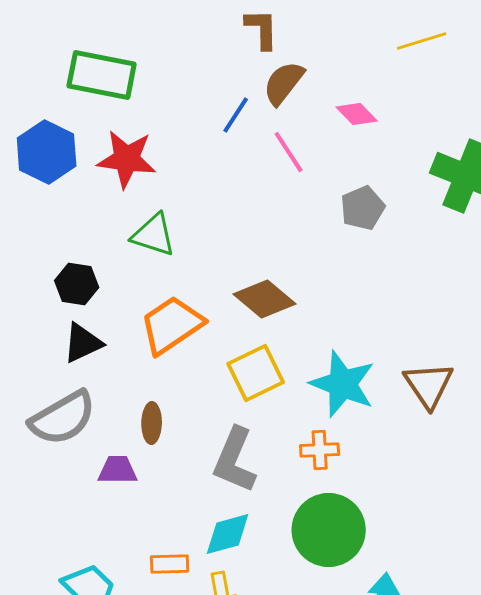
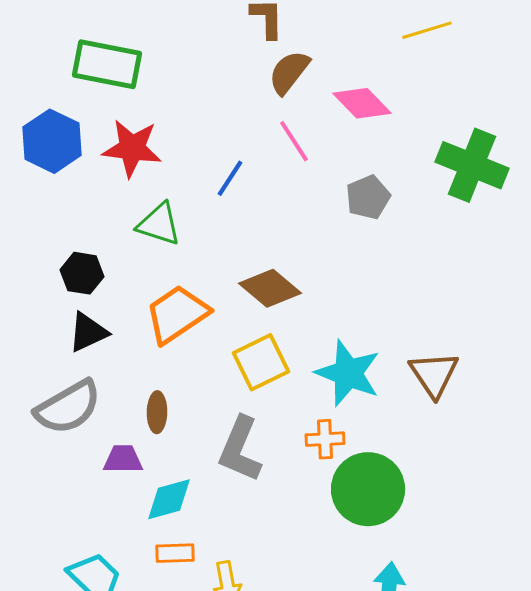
pink diamond: (357, 114) -> (362, 103), size x1.4
blue line: (236, 115) -> (230, 178), moved
green circle: (329, 530) -> (368, 489), moved
cyan diamond: (228, 534) -> (169, 499), moved

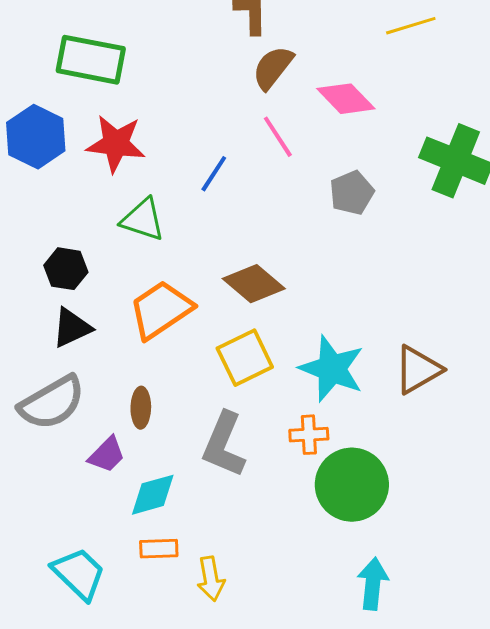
brown triangle: (434, 374) -> (418, 370), turned 34
purple trapezoid: (123, 459) -> (107, 455), turned 135

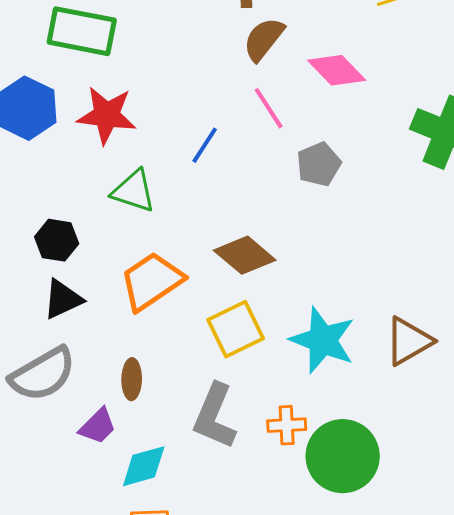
gray pentagon: (352, 193) -> (319, 164), moved
orange cross: (309, 435) -> (287, 425), moved

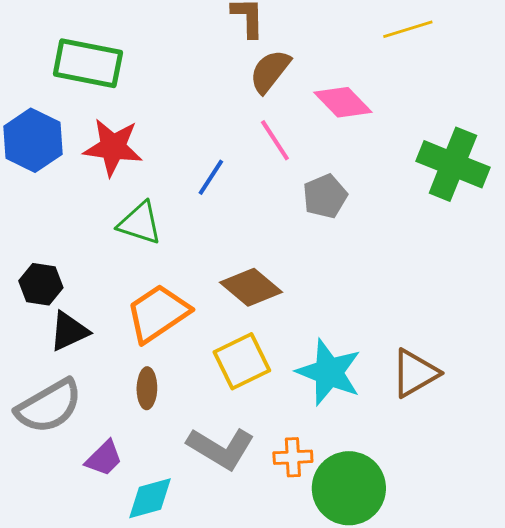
black hexagon: (57, 240) -> (41, 284), moved
brown ellipse: (132, 379) -> (147, 388), moved
gray L-shape: (215, 416) -> (221, 448), turned -82

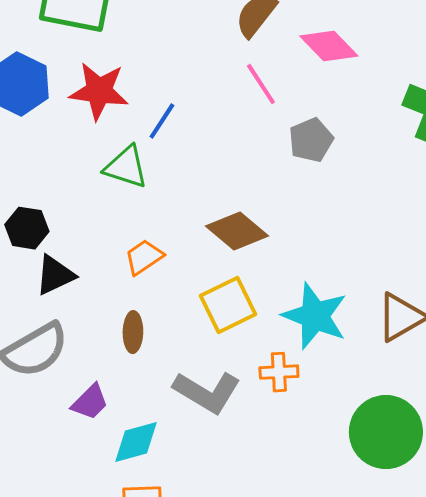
blue line: (211, 177) -> (162, 121), moved
orange trapezoid: (158, 313) -> (144, 257), size x0.6
orange cross: (293, 457) -> (279, 372), moved
green circle: (349, 488) -> (386, 432), moved

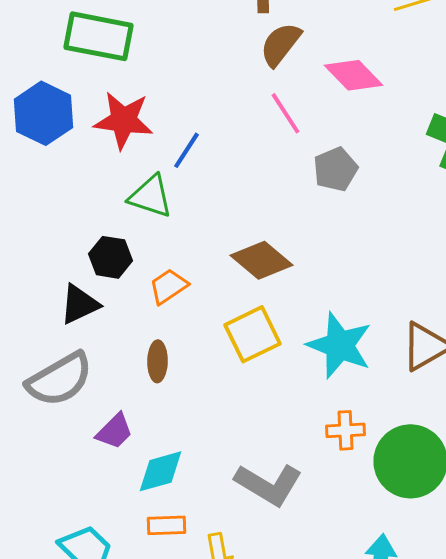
black hexagon: (27, 228) -> (110, 257), moved
orange cross: (279, 372) -> (346, 430), moved
gray L-shape: (207, 392) -> (268, 484), moved

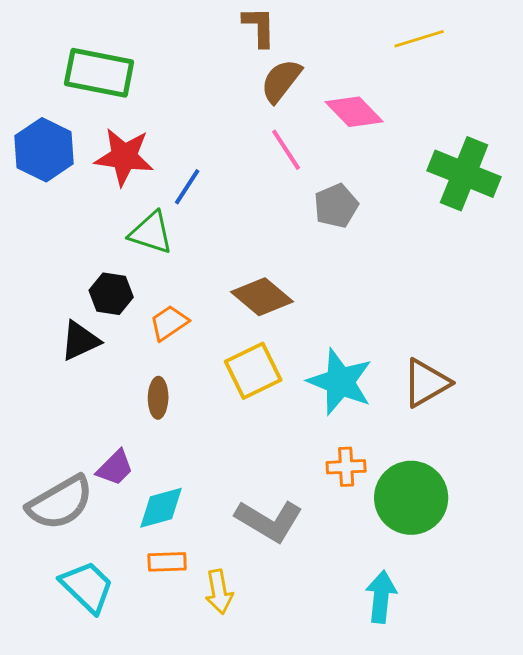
gray semicircle: (60, 379) -> (60, 503), moved

